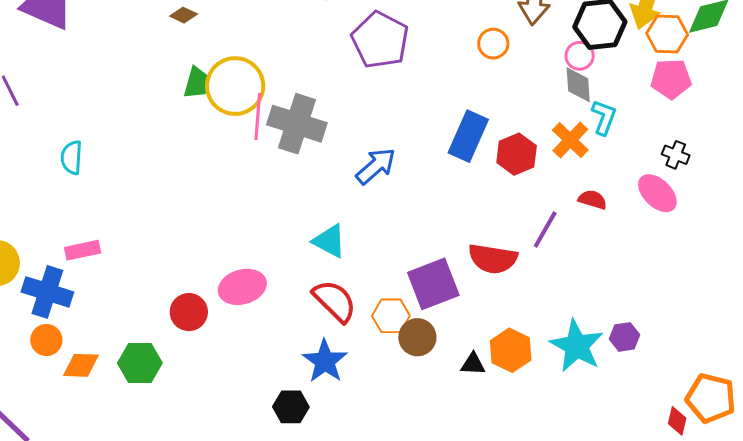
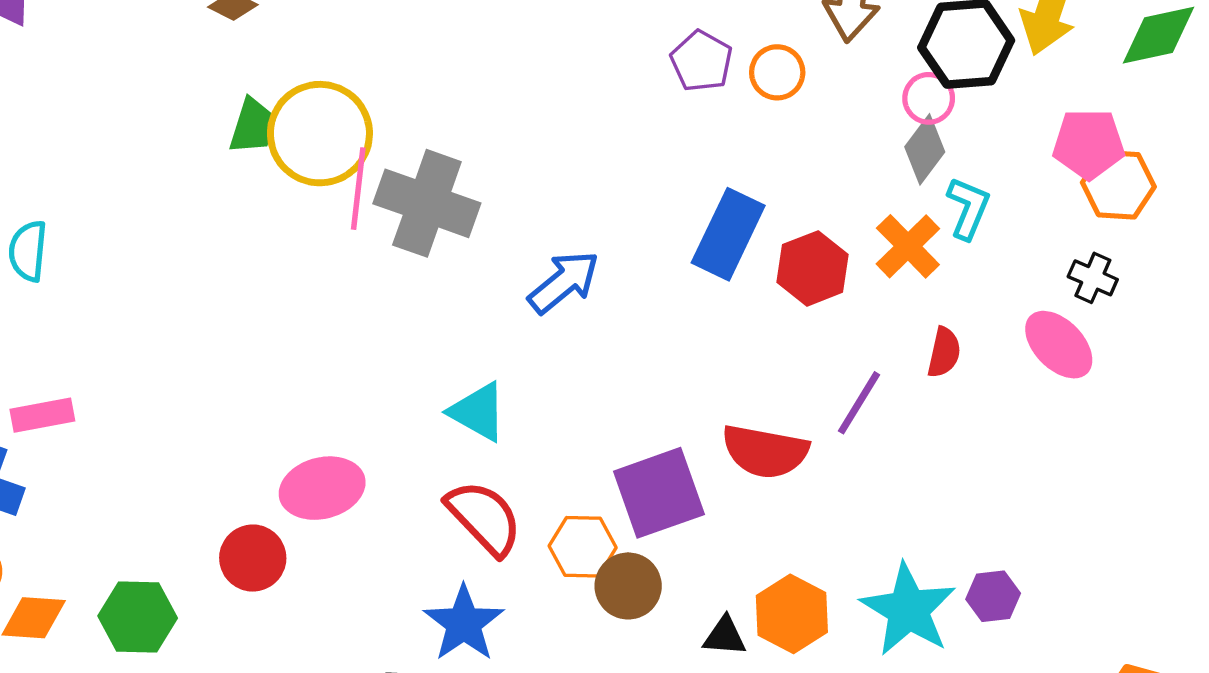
orange hexagon: (667, 34) -> (1118, 185), moved
purple pentagon: (380, 40) -> (701, 61), moved, size x0.6
gray diamond: (578, 85) -> (925, 149), turned 39
red semicircle: (593, 200) -> (944, 352), turned 84
red circle: (189, 312) -> (253, 558), moved

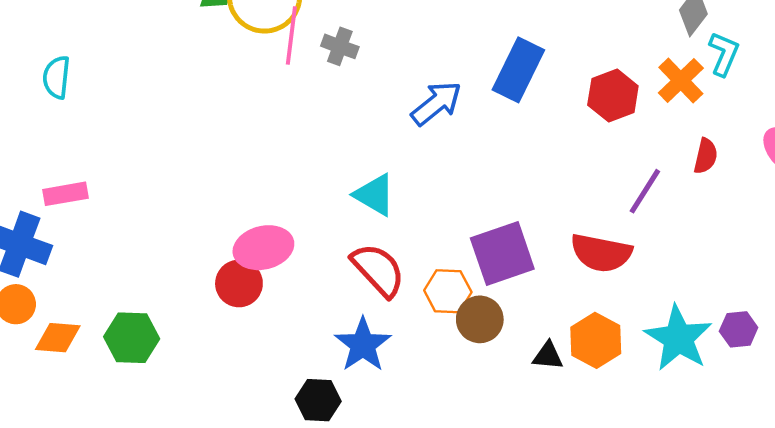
gray cross: (427, 203) -> (340, 46), size x0.5
blue rectangle: (728, 234) -> (518, 70), moved
red semicircle: (765, 451) -> (601, 253), moved
red circle: (253, 558) -> (239, 283), moved

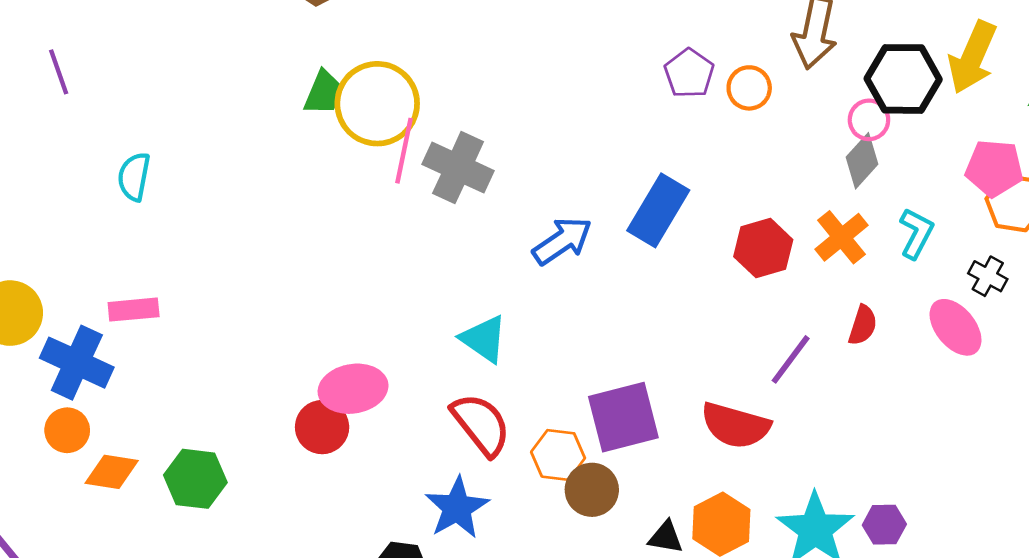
gray cross: (340, 46) -> (458, 168), size x1.6
cyan L-shape: (724, 54) -> (916, 233), moved

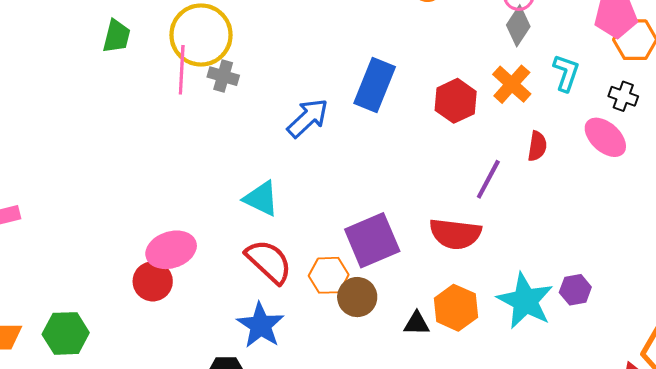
yellow circle: (377, 104) -> (201, 35), moved
gray cross: (458, 168) -> (223, 76), size x0.6

